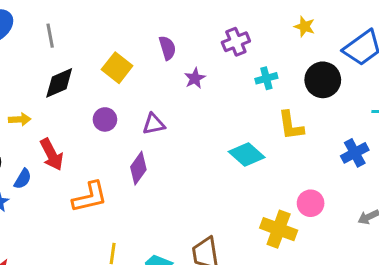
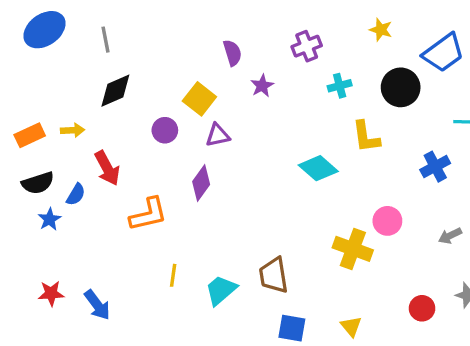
yellow square: (117, 68) -> (199, 99), moved

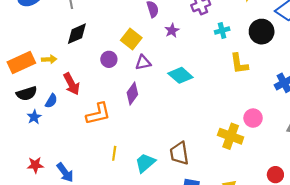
orange rectangle: (30, 135) -> (21, 63), size x1.4
cyan diamond: (318, 168) -> (180, 75), moved

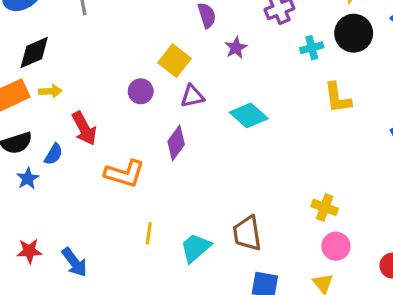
black circle: (262, 32) -> (354, 33), moved
black diamond: (77, 34) -> (34, 53), moved
orange L-shape: (98, 114) -> (125, 174), turned 30
pink circle: (253, 118) -> (336, 246), moved
yellow cross: (231, 136) -> (325, 207), size x0.7

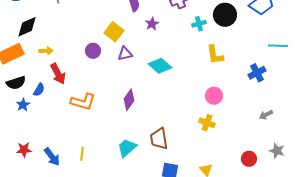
yellow arrow: (50, 91) -> (46, 51), moved
purple diamond: (176, 143) -> (129, 100), moved
yellow line: (149, 233) -> (82, 154), moved
pink circle: (336, 246) -> (214, 96), moved

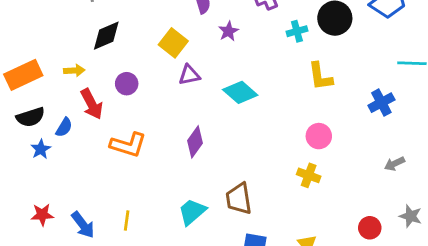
black diamond: (27, 27) -> (106, 36), moved
purple circle: (93, 51) -> (127, 84), moved

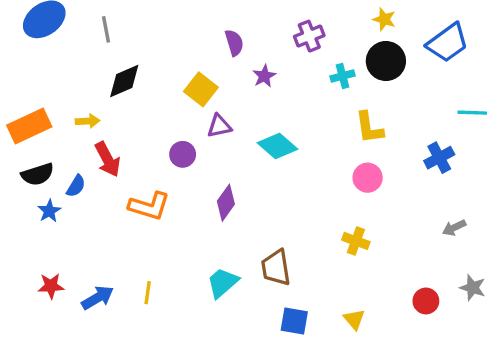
purple circle: (127, 84) -> (183, 154), moved
pink circle: (319, 136) -> (368, 178), moved
blue arrow: (83, 225) -> (98, 298), turned -84

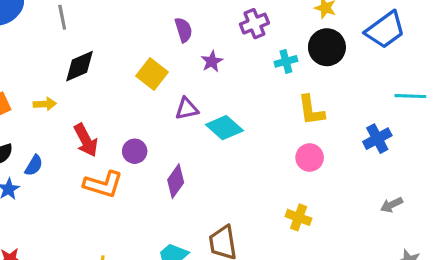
purple triangle: (219, 126) -> (187, 109), moved
purple circle: (183, 154) -> (135, 151), moved
red arrow: (108, 159) -> (86, 140), moved

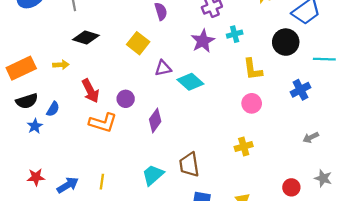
black circle: (327, 47) -> (286, 42), moved
purple star: (212, 61) -> (203, 41), moved, size x1.5
black diamond: (80, 66) -> (86, 37), turned 40
yellow cross: (299, 217) -> (244, 146), turned -36

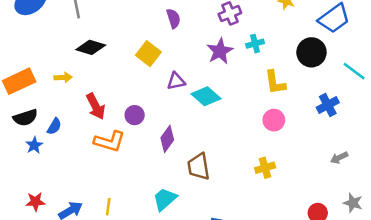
cyan line: (324, 59) -> (354, 71), turned 35
brown trapezoid: (189, 165) -> (199, 167), moved

